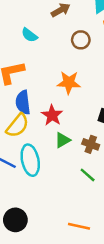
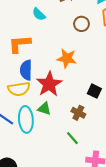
red star: (52, 115) -> (49, 84), size x1.4
yellow semicircle: (18, 126) -> (19, 89), turned 35
green triangle: (63, 140) -> (44, 109), moved, turned 40

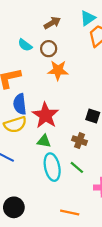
brown circle: (81, 24) -> (49, 49), moved
orange star: (67, 58) -> (58, 70), moved
cyan ellipse: (26, 119) -> (52, 167), moved

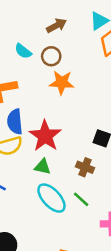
cyan ellipse: (52, 167) -> (51, 198), turned -32

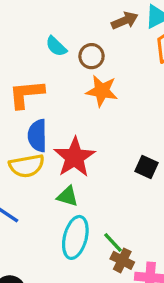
brown arrow: (56, 26) -> (125, 21), moved
brown cross: (85, 167) -> (122, 260), moved
cyan ellipse: (51, 198) -> (75, 237), turned 52

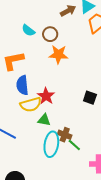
red star: (75, 157) -> (46, 96), size x0.7
yellow semicircle: (27, 166) -> (31, 105), moved
brown cross: (122, 260) -> (65, 135), moved

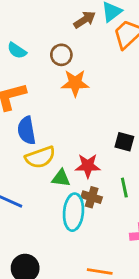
cyan semicircle: (28, 30) -> (17, 50), moved
red star: (46, 96) -> (88, 166), moved, turned -30
green line: (74, 145) -> (124, 188), moved, turned 40

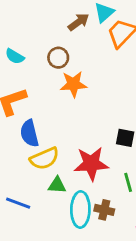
red star: (88, 166) -> (91, 164), size x1.4
green triangle: (61, 178) -> (57, 185), moved
brown cross: (92, 197) -> (104, 210), moved

